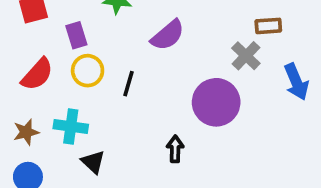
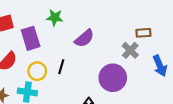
purple rectangle: (76, 35) -> (31, 38), size x1.5
yellow circle: (88, 71) -> (37, 71), moved

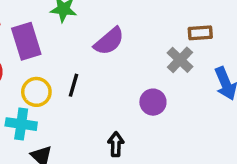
purple circle: (113, 78) -> (153, 102), size x0.6

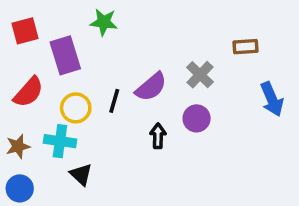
purple semicircle: (109, 41) -> (151, 87), moved
gray cross: (180, 60) -> (200, 75), moved
black arrow: (116, 144) -> (158, 136), moved

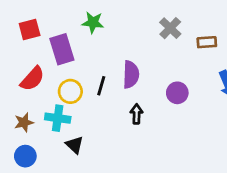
gray cross: (200, 75) -> (170, 28), moved
purple semicircle: (151, 87) -> (131, 75), turned -48
purple circle: (197, 118) -> (177, 93), moved

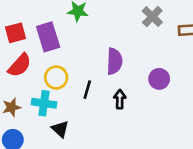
red square: (30, 29) -> (16, 33), moved
black line: (101, 86) -> (87, 90), moved

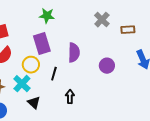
purple rectangle: (48, 37) -> (42, 44), moved
black arrow: (120, 99) -> (70, 97), moved
cyan cross: (44, 103) -> (22, 84), turned 36

